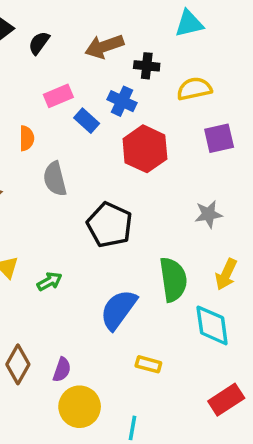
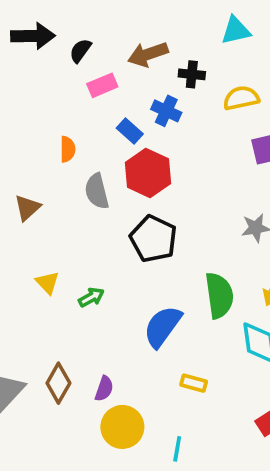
pink rectangle: (58, 96) -> (102, 85), moved
red hexagon: (145, 149) -> (148, 173), moved

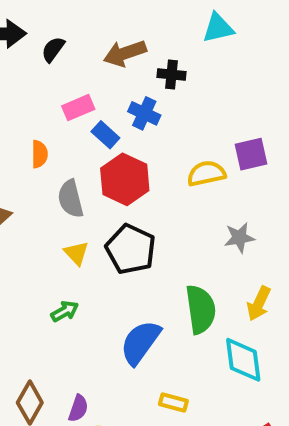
pink rectangle: (102, 85) -> (78, 108), moved
yellow semicircle: (241, 98) -> (206, 174), moved
yellow triangle: (47, 283) -> (76, 253), moved

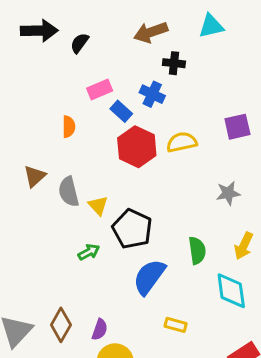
brown arrow: (125, 53) -> (151, 32), moved
yellow semicircle: (206, 174) -> (182, 142), moved
gray semicircle: (71, 199) -> (69, 192), moved
black pentagon: (131, 249) -> (132, 229), moved
green semicircle: (201, 309) -> (197, 251), size x0.7

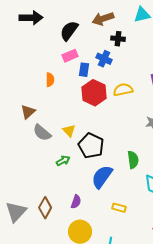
black semicircle: (80, 43) -> (69, 31), moved, size x1.5
blue rectangle: (121, 111) -> (84, 70), turned 56
gray semicircle: (69, 192) -> (42, 133), moved, turned -36
purple semicircle: (100, 329) -> (76, 202), moved

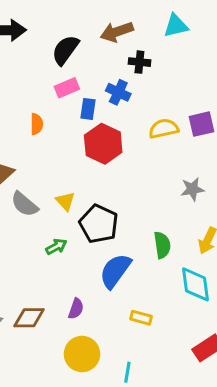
yellow semicircle: (123, 90) -> (164, 129), moved
brown diamond: (45, 208) -> (29, 318), turned 60

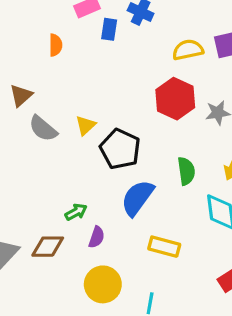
red hexagon: (103, 144) -> (175, 99), moved
yellow triangle: (65, 201) -> (86, 125), turned 30
green arrow: (56, 247) -> (76, 212), moved
yellow rectangle: (141, 318) -> (164, 247), size x1.4

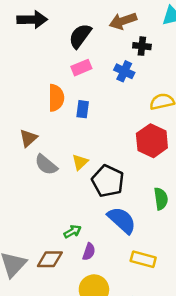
blue rectangle: (109, 29) -> (83, 109), moved
orange semicircle: (56, 45) -> (56, 98), size x1.5
blue semicircle: (137, 198) -> (122, 220), turned 96

